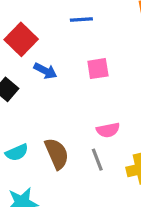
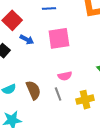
pink square: (98, 69) -> (59, 38), size x1.6

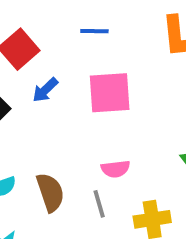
blue arrow: (27, 40) -> (45, 90), turned 104

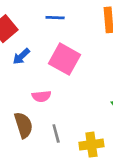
pink square: (110, 93) -> (65, 59), turned 32
pink semicircle: (115, 169) -> (41, 96), moved

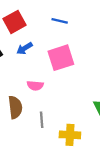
pink square: (65, 59) -> (61, 58), turned 32

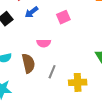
pink square: (61, 58) -> (63, 17), size x0.6
gray line: (42, 120) -> (52, 72), turned 32

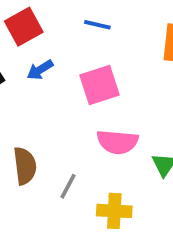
pink square: (63, 17) -> (99, 85), size x1.5
pink semicircle: (44, 43) -> (117, 142), moved, size x1.5

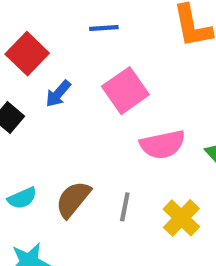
brown semicircle: (25, 166) -> (73, 199), turned -117
yellow cross: (114, 211) -> (181, 218), turned -32

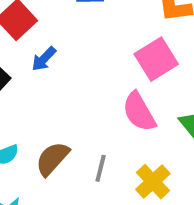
pink square: (125, 91) -> (156, 59), moved
pink semicircle: (163, 144) -> (139, 112), turned 69

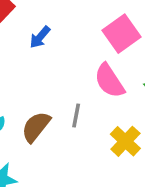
blue arrow: (44, 59) -> (40, 37), moved
gray line: (101, 168) -> (76, 115), moved

